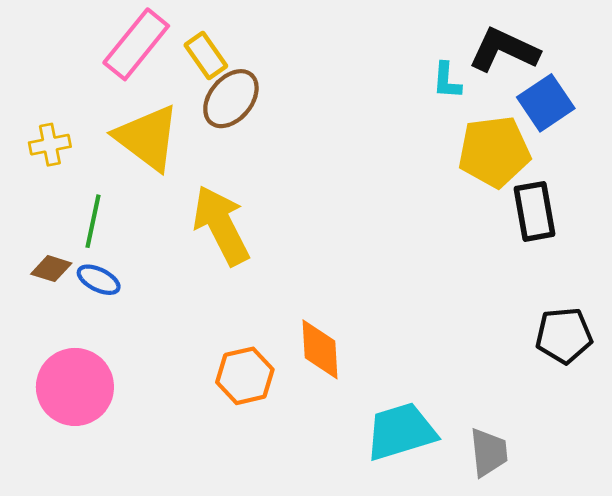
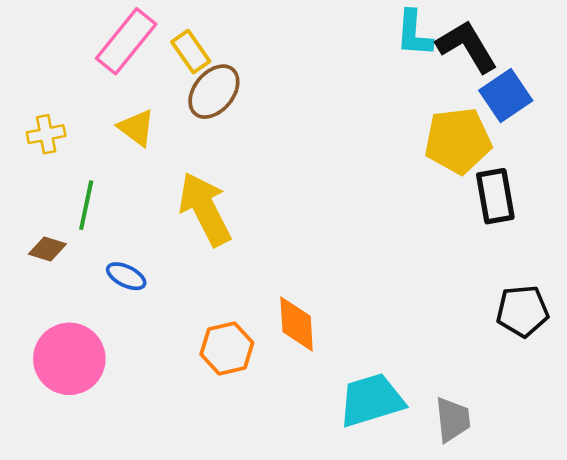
black L-shape: (504, 50) -> (467, 46), turned 34
cyan L-shape: (447, 81) -> (414, 33), moved, size x1.4
yellow triangle: (147, 138) -> (136, 128), size x0.6
blue ellipse: (99, 280) -> (126, 276), moved

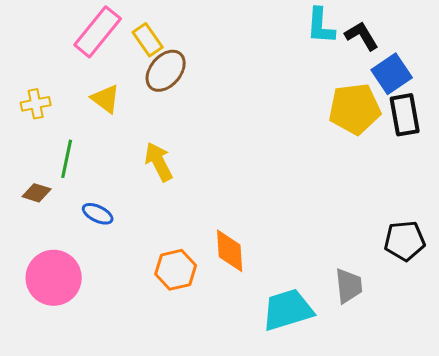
black L-shape: (467, 46) -> (362, 36), size x0.7
black rectangle: (495, 196) -> (405, 115), moved
yellow arrow: (205, 209) -> (159, 162), size x0.7
gray trapezoid: (453, 419) -> (349, 286), moved

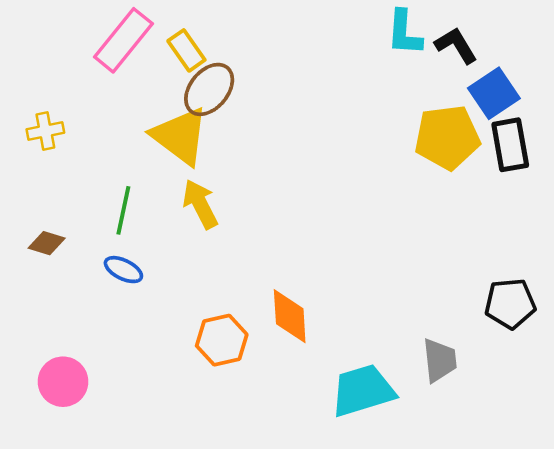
yellow triangle: (106, 99) -> (180, 136), moved, size x1.6
green line: (67, 159) -> (123, 210), moved
pink circle: (54, 278) -> (63, 382), moved, size x0.7

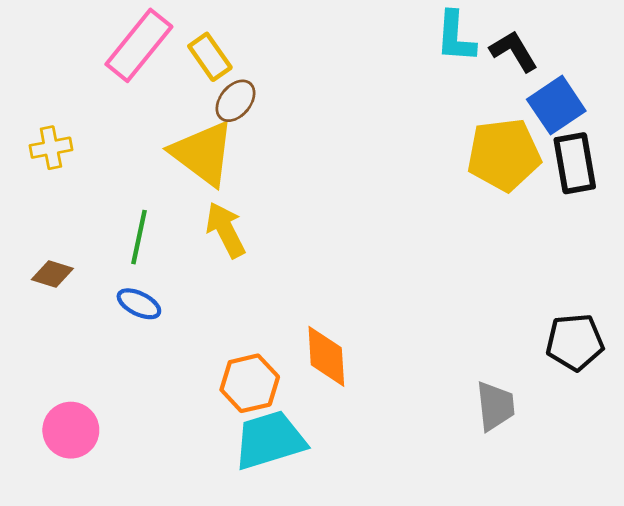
brown ellipse: (209, 89) -> (235, 101), size x0.7
cyan trapezoid: (363, 391) -> (270, 440), moved

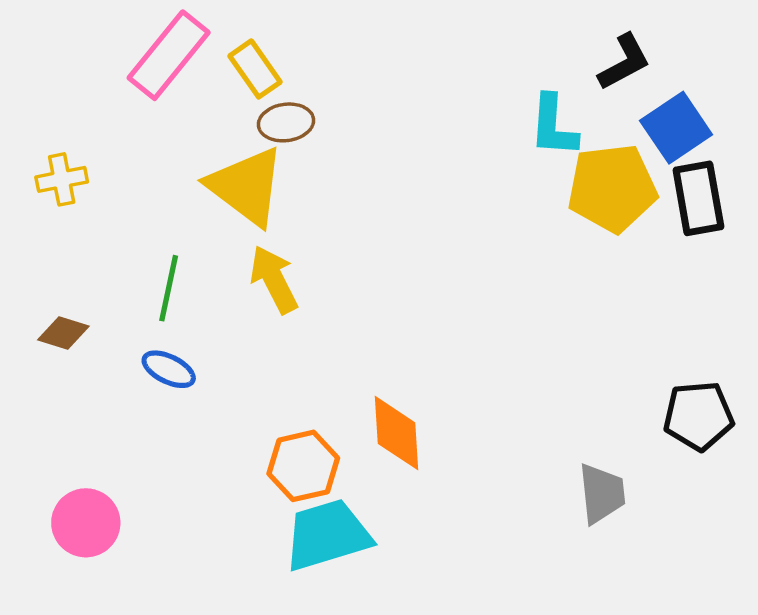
cyan L-shape: (456, 37) -> (553, 126), moved
black L-shape: (514, 51) -> (624, 62), turned 93
brown ellipse: (235, 101) -> (286, 122), turned 42

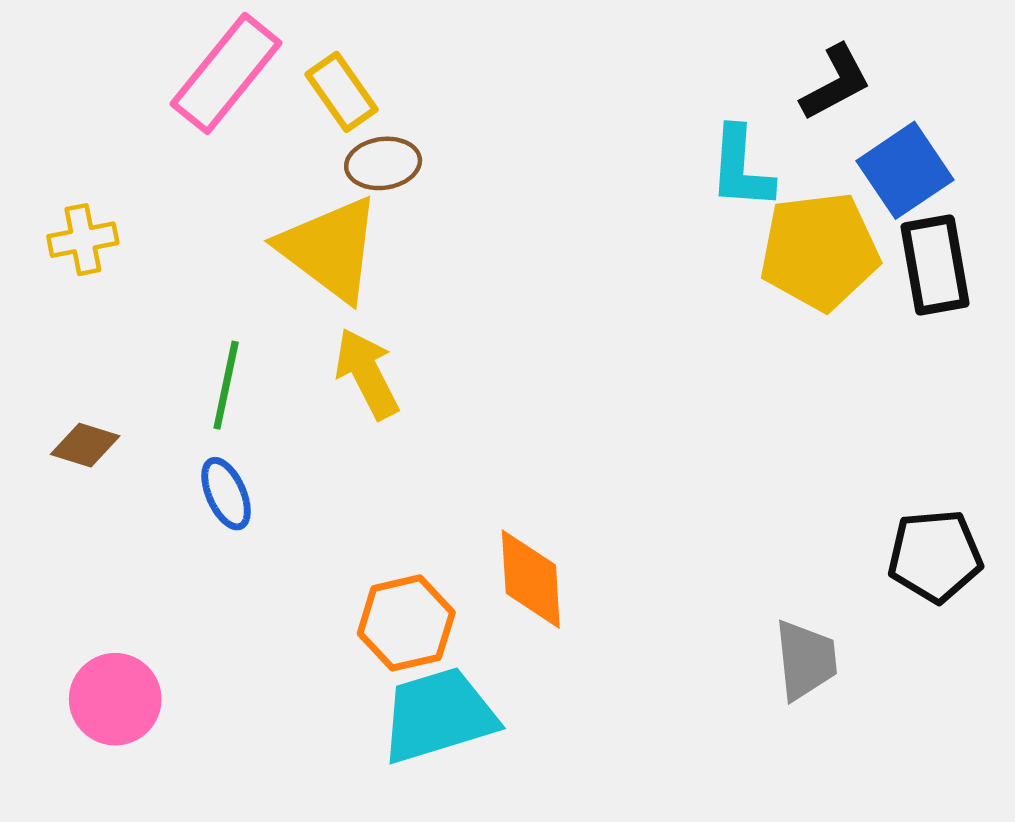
blue ellipse: (169, 369) -> (226, 494), turned 40

